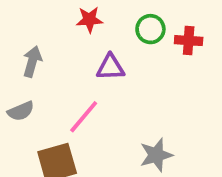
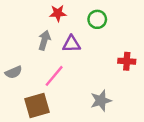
red cross: (189, 41) -> (127, 61), moved
gray arrow: (32, 61) -> (44, 40), moved

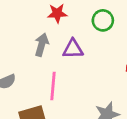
pink line: (54, 76) -> (53, 86), turned -35

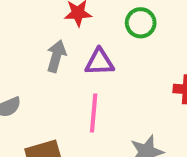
pink line: (53, 86) -> (94, 113), moved

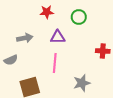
gray arrow: (56, 56) -> (25, 38), moved, turned 63

